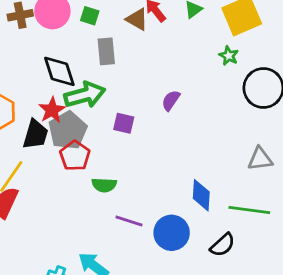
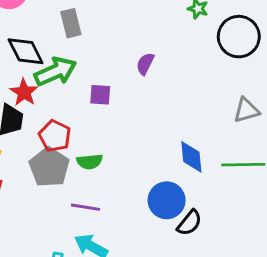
gray pentagon: (68, 130) -> (49, 167), moved
purple line: (129, 221) -> (86, 207), moved
black semicircle: (223, 245) -> (189, 223), moved

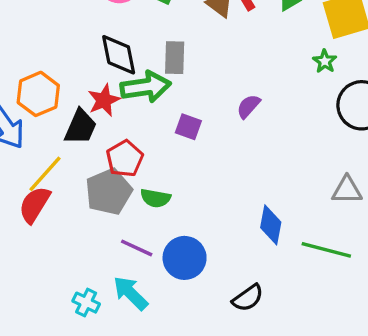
gray rectangle: (71, 23) -> (175, 58), moved
blue circle: (167, 200) -> (185, 258), moved

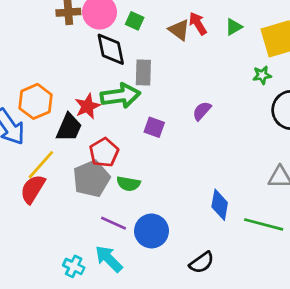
black diamond: (119, 55) -> (111, 49), moved
green star: (325, 61) -> (262, 75), turned 30

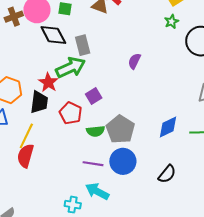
purple square: (154, 127) -> (94, 96), moved, turned -35
gray pentagon: (91, 179) -> (120, 129), moved
blue diamond: (220, 205) -> (168, 127), turned 70

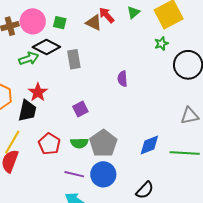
black diamond: (53, 35) -> (46, 47), turned -40
purple semicircle: (134, 61) -> (122, 79), turned -35
green arrow: (71, 67) -> (29, 59), moved, size x0.7
red pentagon: (71, 113) -> (49, 144), moved

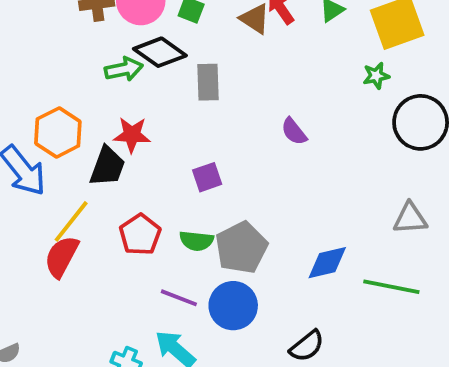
purple semicircle: (122, 79) -> (294, 131), turned -42
red star: (38, 92) -> (132, 135), turned 30

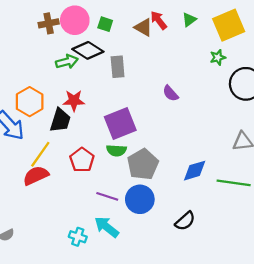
purple square: (207, 177) -> (120, 123), size x1.8
green semicircle: (196, 241) -> (116, 150), moved
red semicircle: (62, 257) -> (36, 176), turned 40

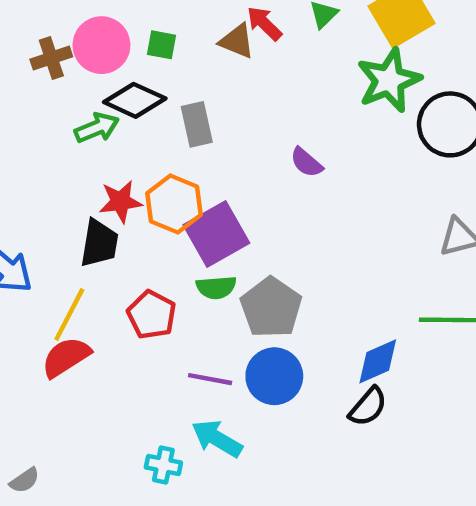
green star: (218, 57) -> (389, 80), size x2.0
orange hexagon: (30, 102) -> (174, 204), moved
blue diamond: (195, 171) -> (378, 361), moved

